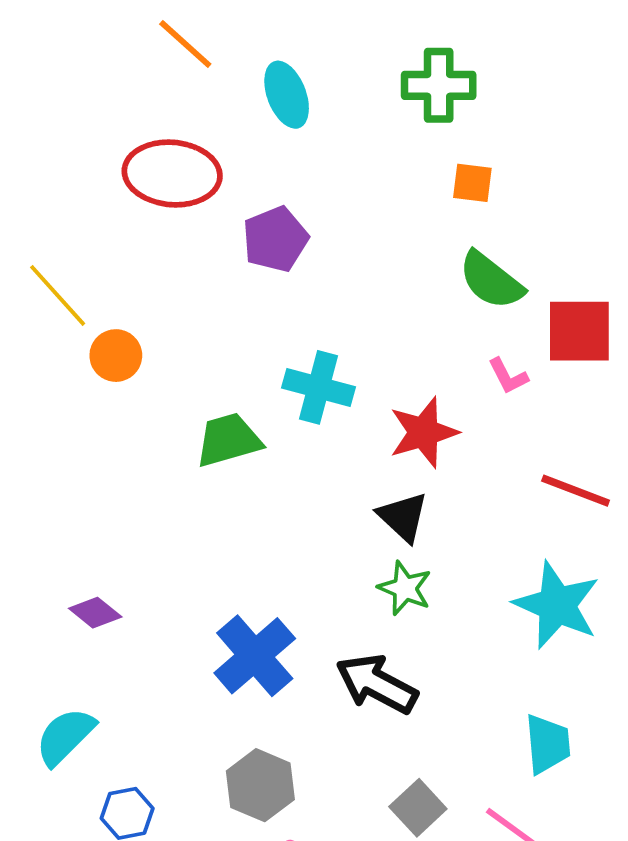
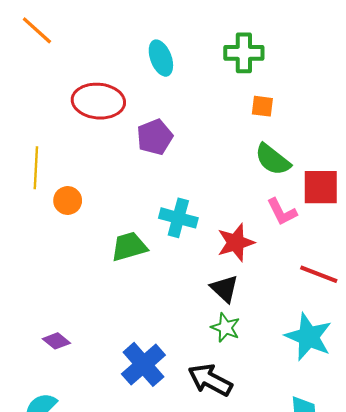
orange line: (185, 44) -> (37, 30), moved
yellow line: (58, 295) -> (36, 168), turned 45
pink L-shape: (508, 376) -> (282, 212), size x1.4

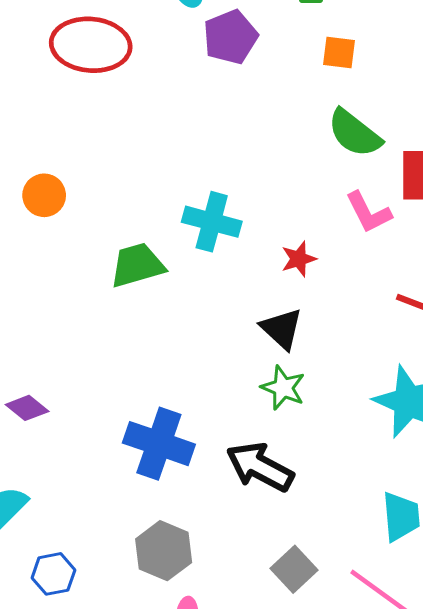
purple pentagon: (155, 137) -> (230, 37), moved
red star: (236, 243) -> (299, 259), size x0.6
blue cross: (143, 364) -> (159, 444), turned -30

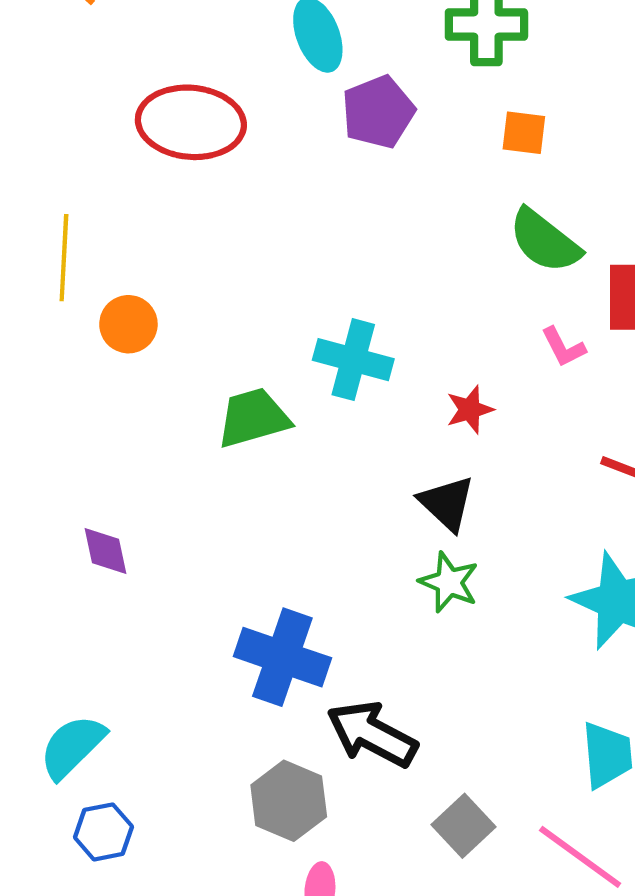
pink L-shape: (368, 212) -> (563, 347), size x0.7
purple diamond: (27, 408) -> (106, 551), moved, turned 39
black arrow: (260, 467) -> (372, 734), moved
blue hexagon: (53, 574) -> (103, 832), moved

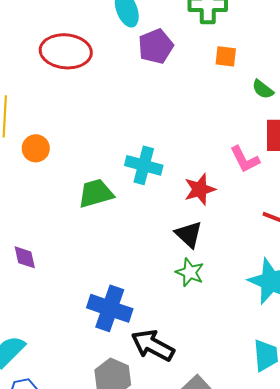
green semicircle: (545, 241) -> (263, 89), moved, size x0.6
pink L-shape: (563, 347) -> (245, 159), size x1.4
red star: (470, 410) -> (200, 189), size x1.4

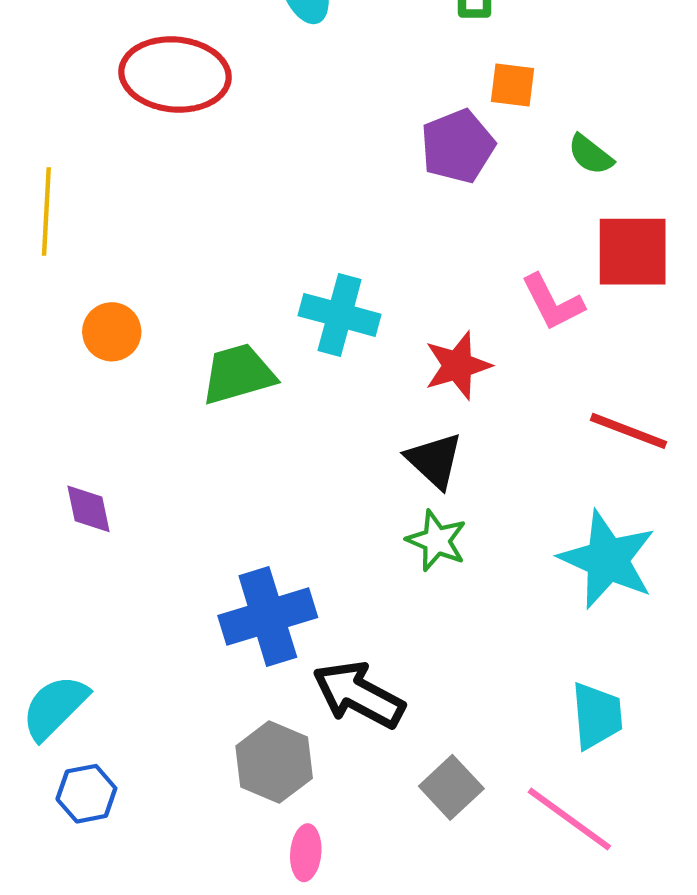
purple pentagon: (156, 46) -> (458, 146), moved
orange circle: (36, 148) -> (112, 332), moved
blue cross: (110, 308) -> (268, 617), turned -36

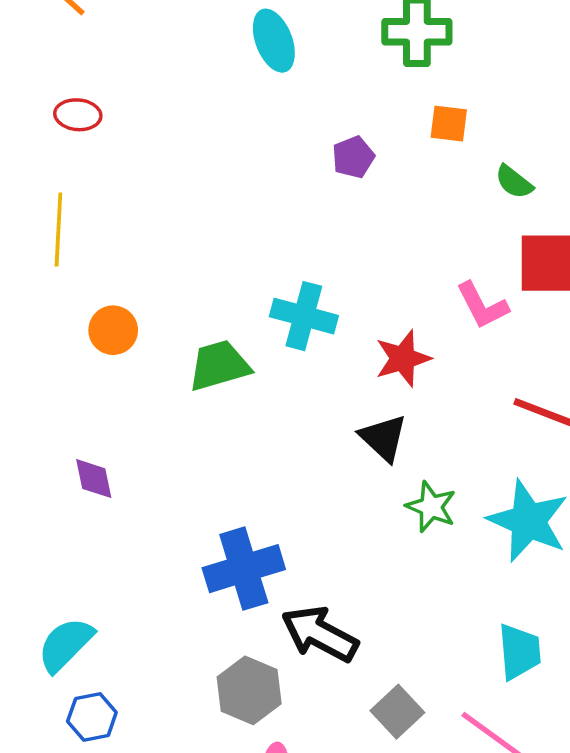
red ellipse: (175, 75) -> (78, 115), moved, size x0.5
purple pentagon: (458, 146) -> (353, 157), moved, size x0.7
green star: (437, 541) -> (431, 507), moved

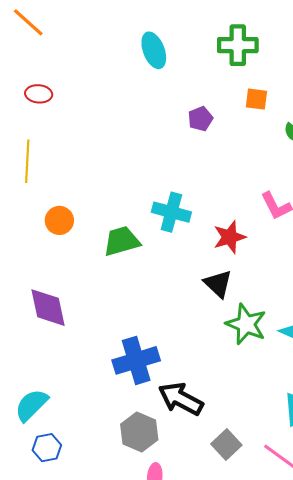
purple diamond: (94, 479) -> (48, 308), size x1.6
green star: (431, 507) -> (246, 324), size x1.4

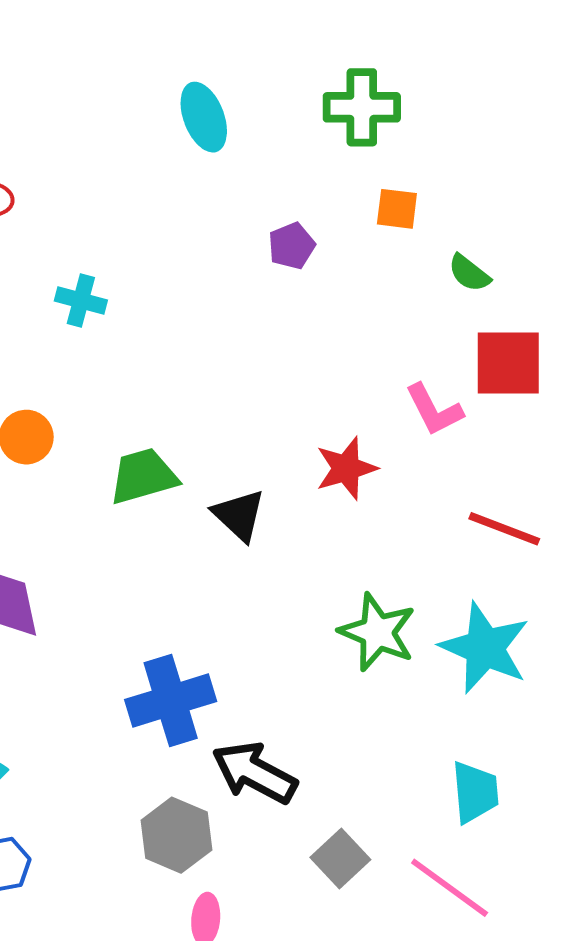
cyan cross: (171, 212) -> (81, 300), moved, size x0.7
black triangle: (218, 284) -> (239, 515), moved

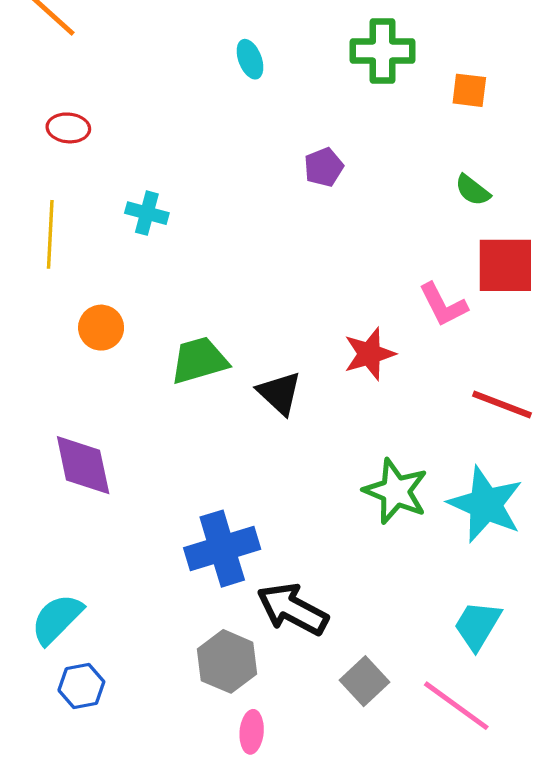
cyan ellipse: (204, 117) -> (250, 59), size x0.7
orange square: (397, 209) -> (469, 90), moved
cyan trapezoid: (475, 792) -> (477, 625), turned -144

